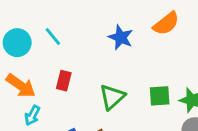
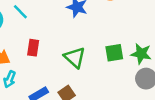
green triangle: (112, 97) -> (75, 57), turned -30

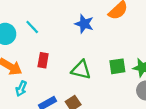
green triangle: (75, 57) -> (81, 70), turned -30

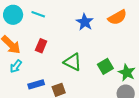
cyan line: (32, 27) -> (38, 14), turned -40
green square: (117, 66) -> (105, 66), turned -35

